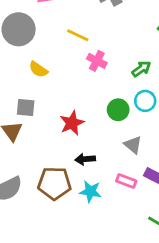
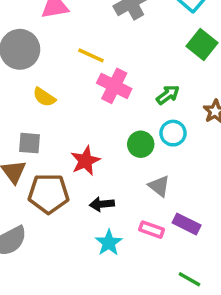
pink cross: (97, 61) -> (114, 86), size x1.4
brown pentagon: (54, 183) -> (48, 194), moved
cyan star: (90, 191) -> (109, 243), turned 30

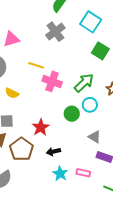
green arrow: (168, 95) -> (84, 83), size x1.5
gray triangle: (159, 186) -> (95, 137), moved
brown pentagon: (48, 194) -> (21, 149), turned -30
pink rectangle: (152, 230) -> (83, 173), moved

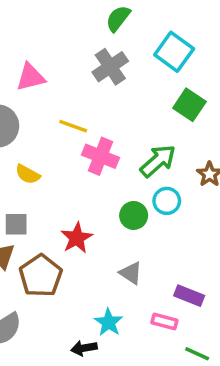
gray triangle: (95, 137) -> (131, 273), moved
black arrow: (53, 152) -> (84, 348), moved
pink rectangle: (83, 173) -> (164, 321), moved

